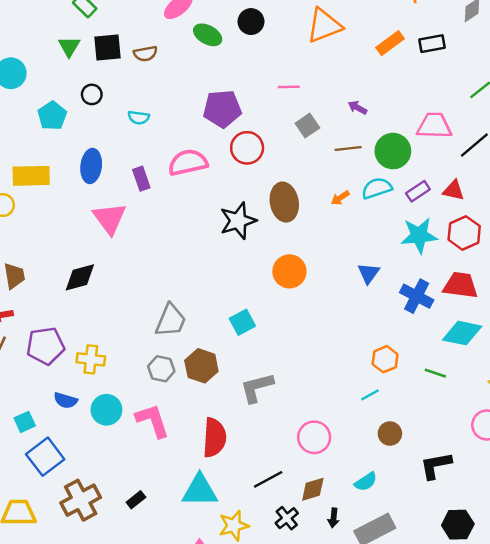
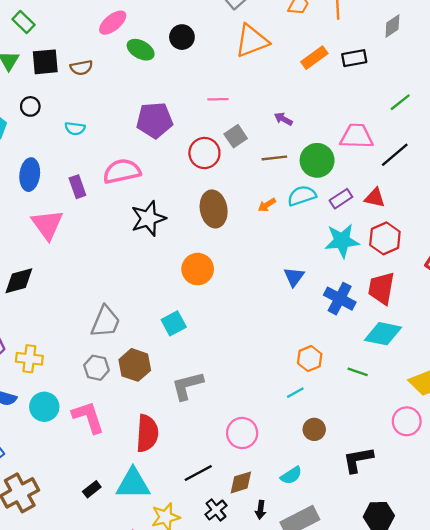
red circle: (247, 148) -> (204, 153), moved
black star: (238, 221) -> (148, 218), moved
orange circle: (289, 271) -> (198, 269), moved
red trapezoid: (460, 285) -> (381, 288), turned -88
black rectangle: (136, 500) -> (92, 489), moved

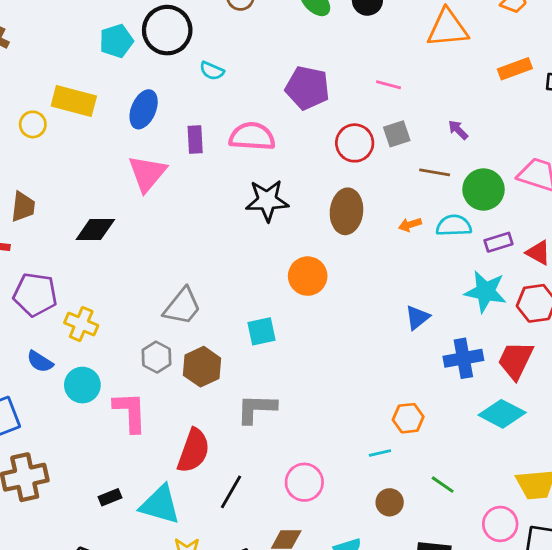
black circle: (30, 106) -> (167, 30), size x2.0
blue cross: (340, 299) -> (463, 358), turned 36
green line: (358, 372) -> (443, 485), moved
black line: (198, 473) -> (231, 492), moved, turned -48

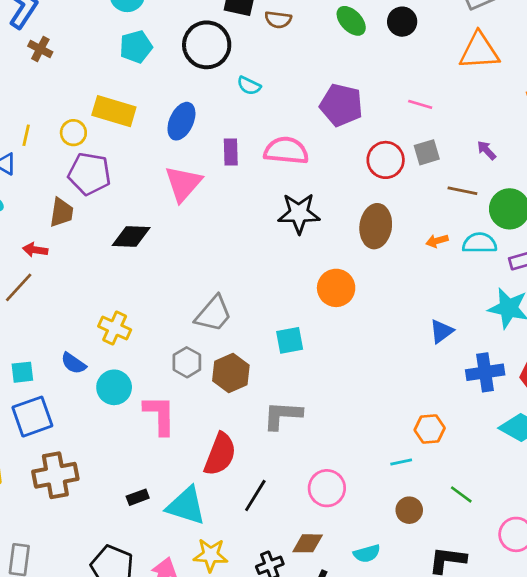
cyan pentagon: (116, 41) -> (136, 47), moved
purple pentagon: (35, 294) -> (89, 174), moved

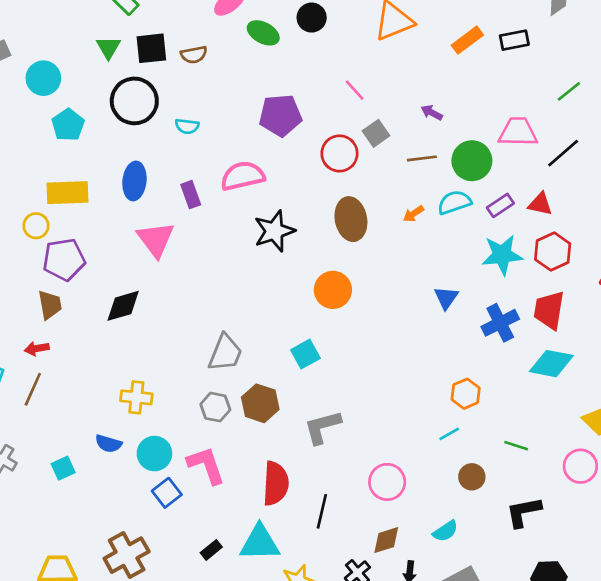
pink line: (420, 104) -> (355, 90), turned 50
blue square: (32, 417) -> (167, 493), moved, size x0.7

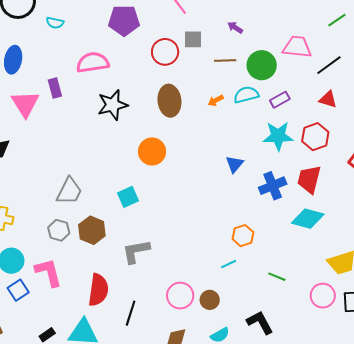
gray square: (376, 133) -> (193, 39), turned 30
purple rectangle: (191, 195) -> (55, 88), moved
red triangle: (540, 204) -> (328, 99), moved
brown circle: (472, 477) -> (210, 300), moved
black L-shape: (524, 512) -> (260, 322), moved, turned 68

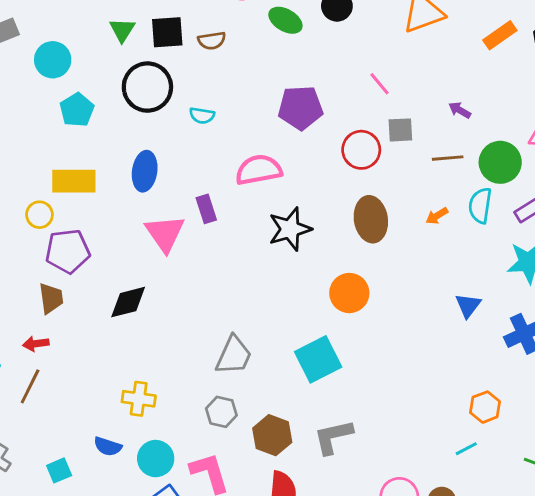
cyan semicircle: (246, 95) -> (480, 206), turned -65
cyan square: (128, 197) -> (318, 359), size x1.5
brown hexagon: (92, 230) -> (272, 435), moved

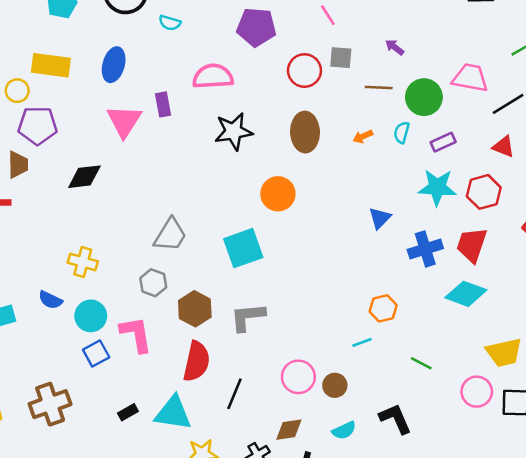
cyan semicircle: (480, 206) -> (402, 132), size x0.7

